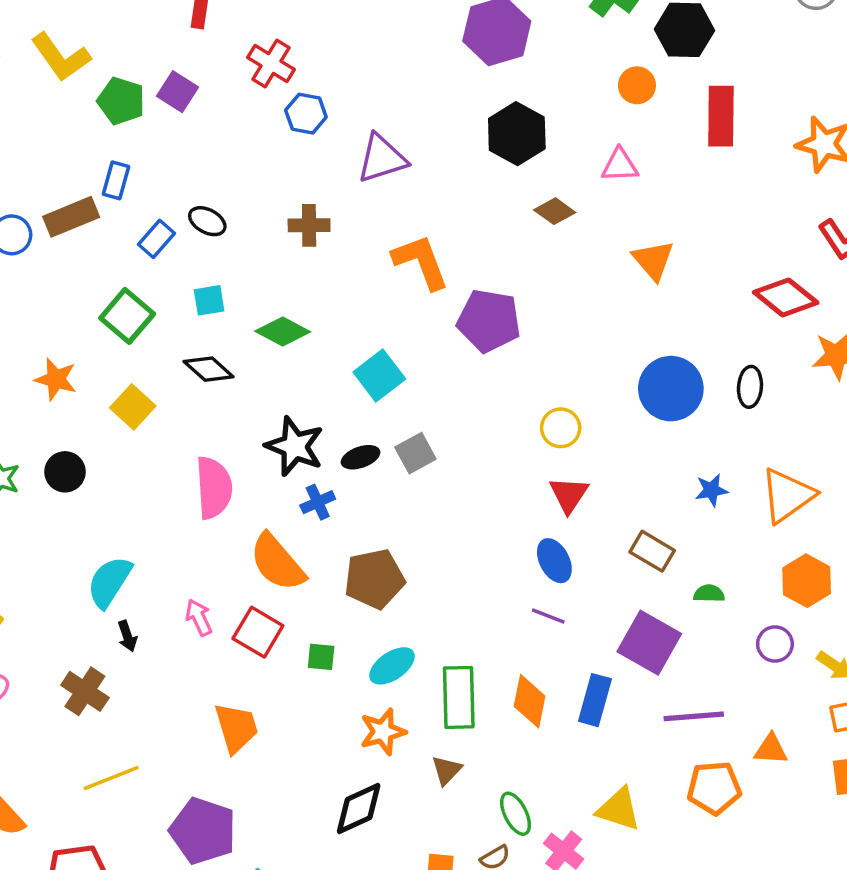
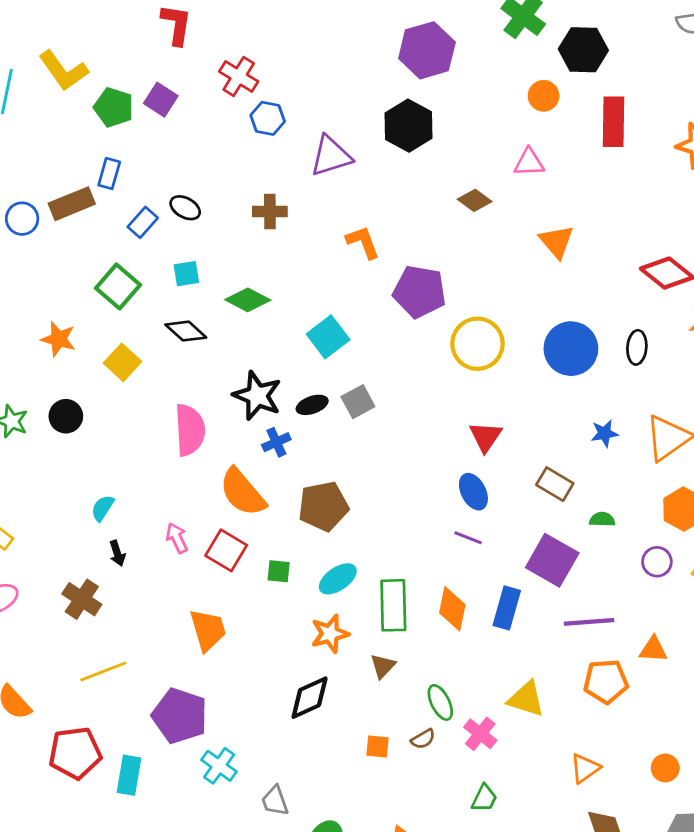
black hexagon: (517, 134) -> (408, 126), moved
orange L-shape: (421, 262) -> (363, 242), size x0.7
yellow circle: (561, 428) -> (478, 344), moved, size x1.6
cyan semicircle: (109, 582) -> (103, 508), size x0.6

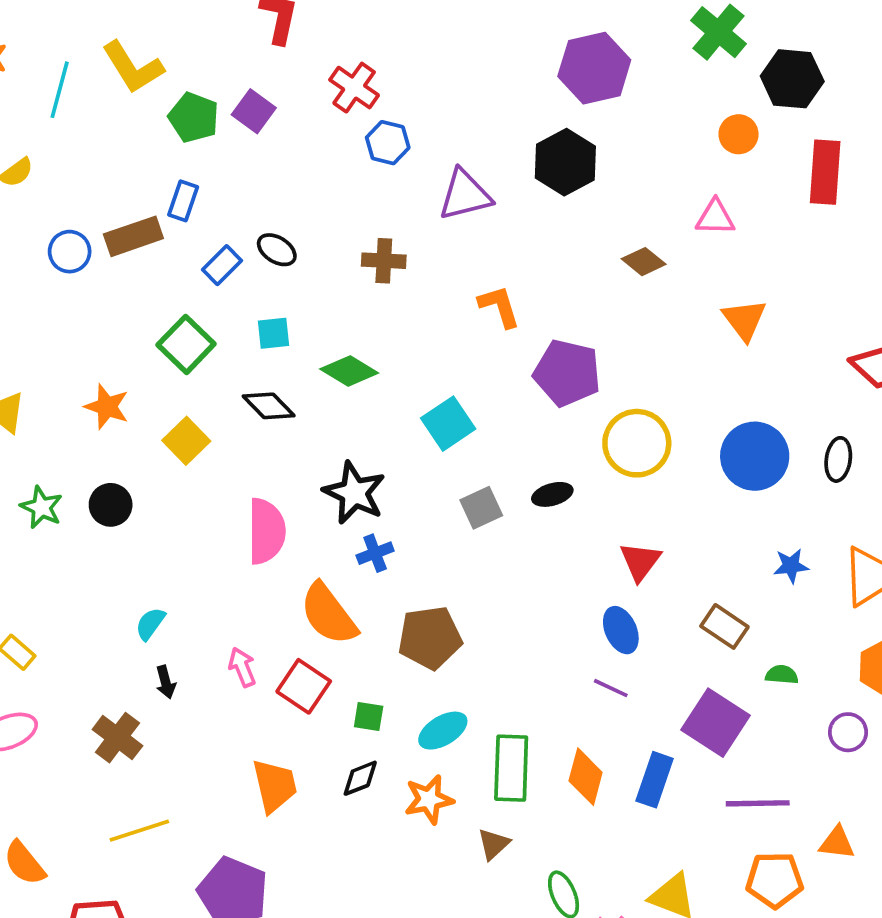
black ellipse: (312, 405) -> (552, 494), moved
black diamond: (310, 698) -> (360, 778), moved, size x0.7

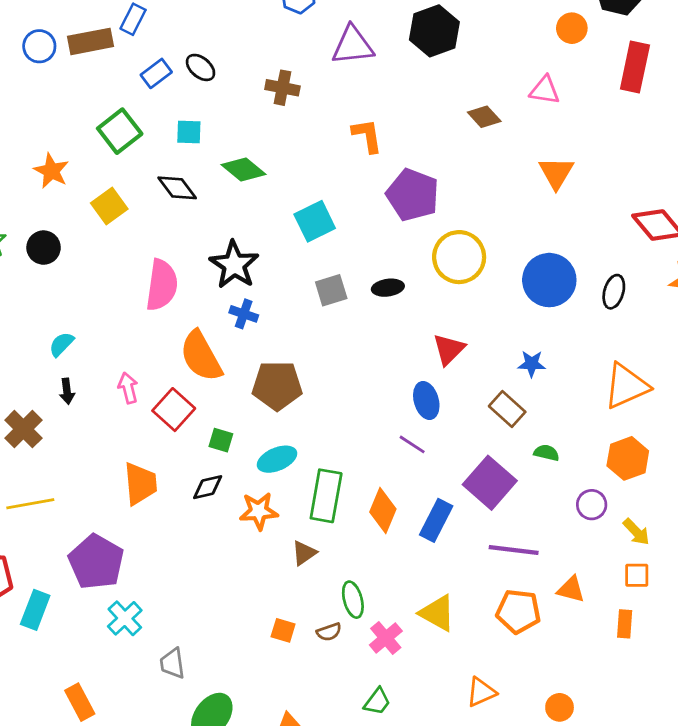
blue cross: (375, 553) -> (244, 314), turned 32
blue star: (791, 566) -> (532, 364), moved

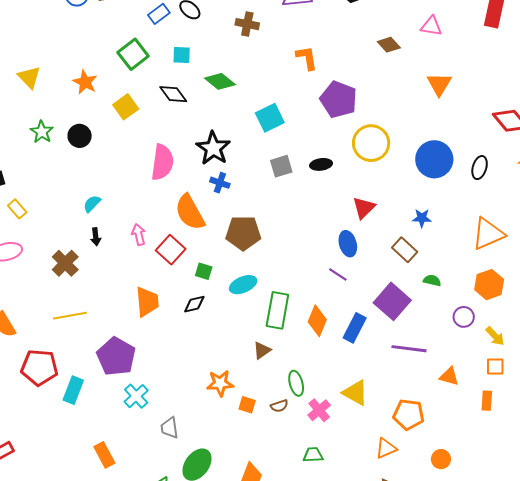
orange star: (259, 511) -> (220, 383), moved
orange pentagon: (518, 611) -> (409, 414), moved
green trapezoid: (377, 702) -> (313, 455), turned -130

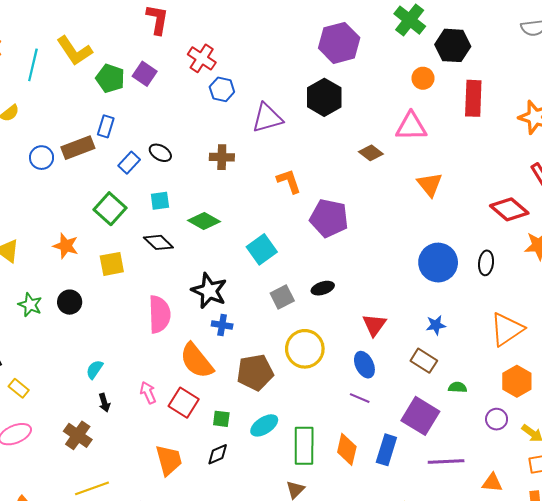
pink triangle: (431, 26) -> (411, 126), size x1.4
yellow square: (126, 107) -> (112, 264), turned 35
yellow circle: (371, 143) -> (305, 349), moved

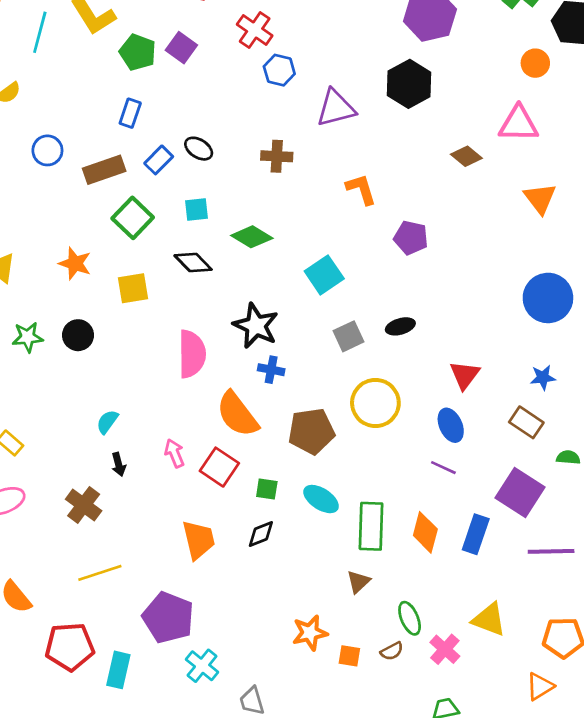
brown rectangle: (78, 148) -> (104, 170), moved
purple pentagon: (329, 218) -> (411, 238), size x0.7
green star: (30, 305) -> (28, 337), turned -30
cyan ellipse: (264, 425) -> (321, 499), turned 64

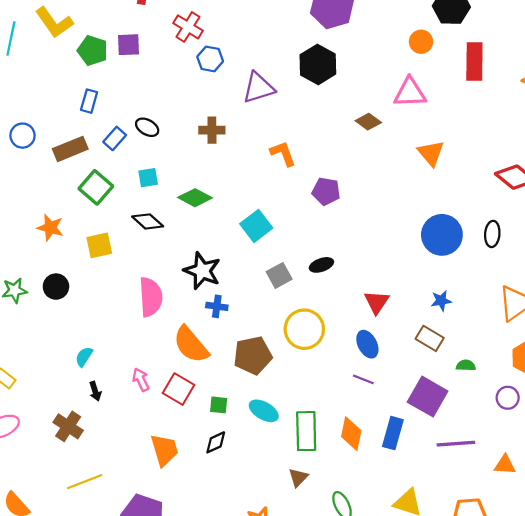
purple square: (181, 48) -> (128, 45), turned -35

